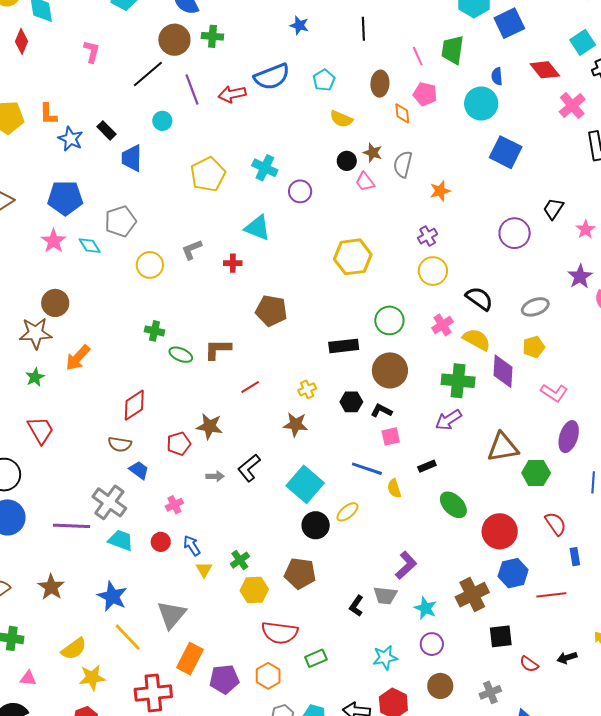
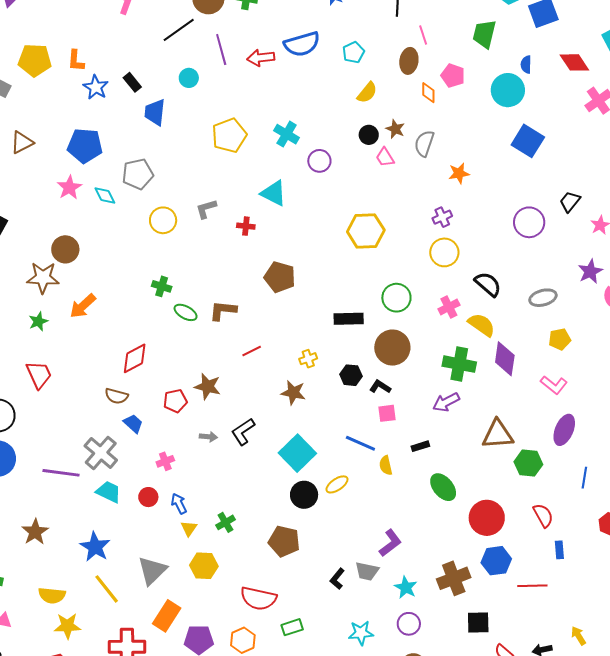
pink line: (418, 56) -> (423, 35), moved
yellow semicircle: (341, 119) -> (367, 93), turned -80
yellow pentagon: (534, 347) -> (560, 339), moved
yellow hexagon: (254, 590) -> (204, 566), moved
yellow semicircle: (74, 649) -> (52, 595), turned 36

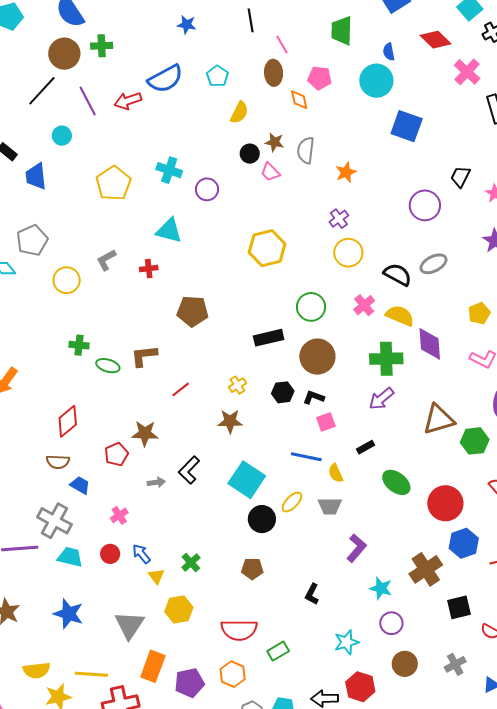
gray ellipse: (543, 298) -> (433, 264), moved
brown pentagon: (284, 541) -> (252, 569), size x0.7
gray trapezoid: (367, 571) -> (330, 506), moved
yellow line: (107, 589) -> (91, 674), moved, turned -36

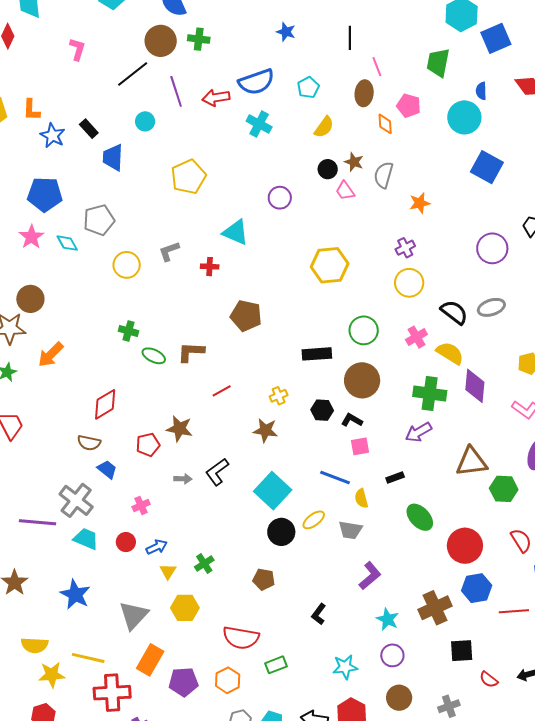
cyan cross: (169, 170) -> (259, 124), moved
blue arrow: (141, 554) -> (157, 547), turned 95

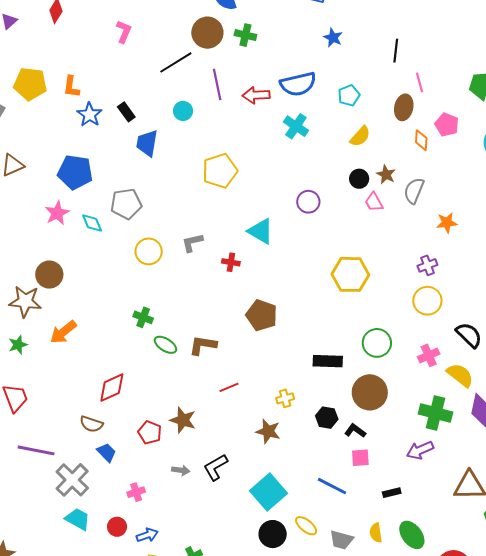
red pentagon: (148, 445) -> (150, 432), turned 30
yellow semicircle: (361, 498) -> (376, 533), moved
yellow ellipse: (314, 520) -> (306, 526), turned 70
purple line: (37, 522) -> (36, 450), moved

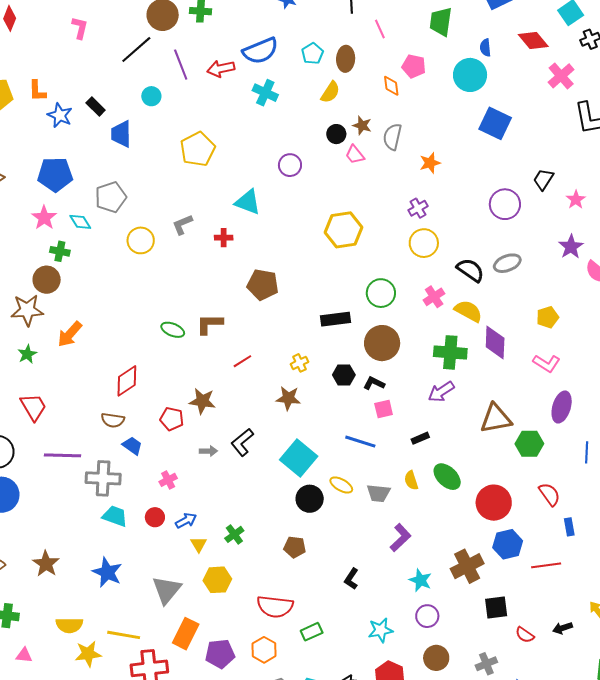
brown ellipse: (404, 107) -> (346, 59), moved
green cross: (143, 317) -> (60, 251), moved
gray cross: (72, 480) -> (103, 478), turned -32

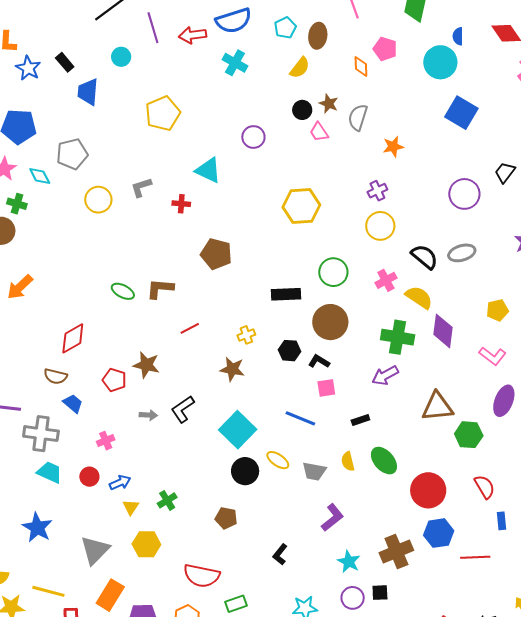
black square: (496, 608) -> (380, 593), moved, size x0.7

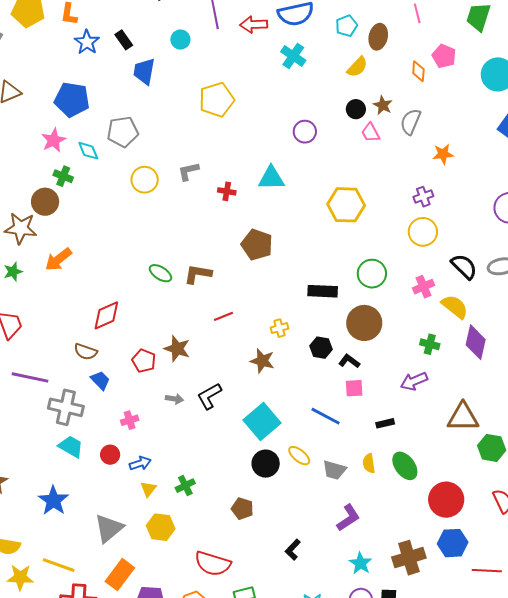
cyan triangle: (208, 170) -> (271, 178), moved, turned -32
green cross: (398, 337) -> (430, 344), size x0.6

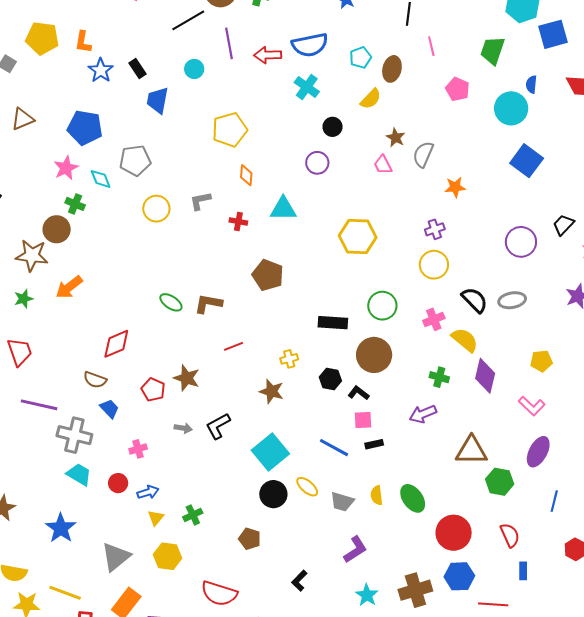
orange diamond: (418, 71) -> (246, 175), moved
black circle: (356, 109) -> (333, 127), moved
black rectangle: (385, 423) -> (374, 444), moved

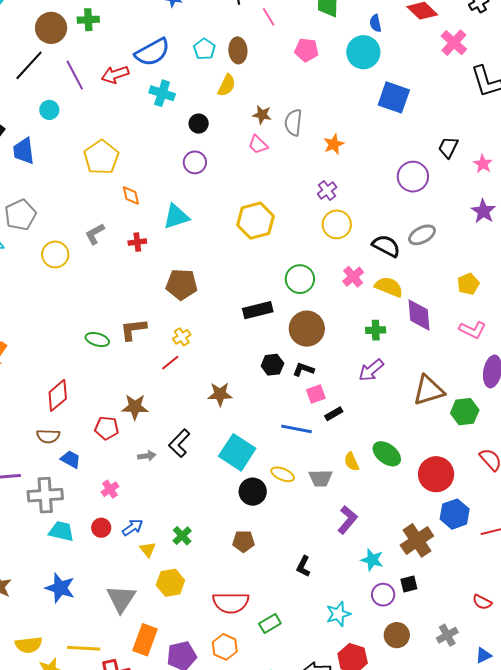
yellow cross: (289, 359) -> (182, 337), moved

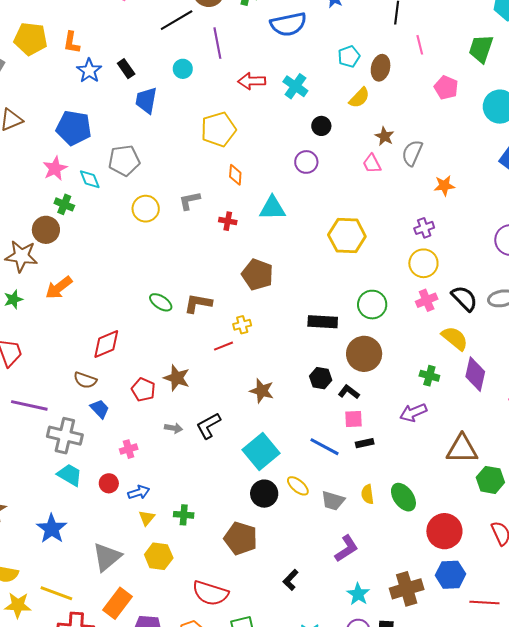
blue semicircle: (152, 52) -> (288, 24), moved
red arrow: (115, 75) -> (252, 81), moved
pink cross: (353, 277) -> (427, 300), moved
green cross: (182, 536) -> (184, 515), turned 30
brown pentagon: (243, 541) -> (241, 538), size x1.5

